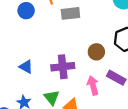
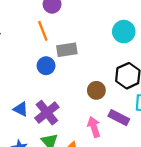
blue circle: (26, 11) -> (46, 66), moved
purple cross: (63, 67) -> (47, 113), moved, turned -30

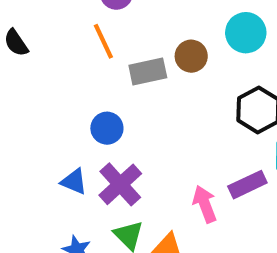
blue circle: (46, 66) -> (107, 128), moved
brown circle: (96, 90) -> (191, 56), moved
purple rectangle: (119, 118) -> (247, 185), turned -48

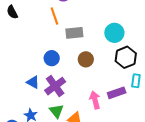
cyan circle: (246, 33) -> (114, 33), moved
brown circle: (191, 56) -> (86, 59), moved

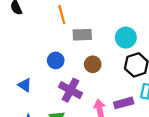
blue triangle: (33, 82) -> (25, 85), moved
purple cross: (55, 86) -> (70, 90), moved, turned -30

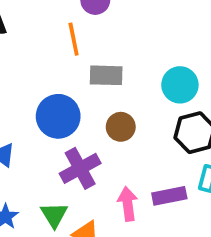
blue circle: (56, 60) -> (58, 116), size x1.5
purple cross: (70, 90) -> (80, 168), turned 30

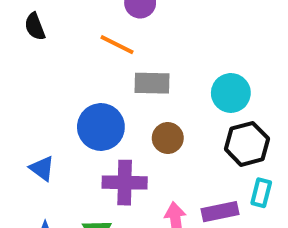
orange line: (74, 39) -> (117, 45), turned -52
purple cross: (80, 168) -> (125, 183), turned 30

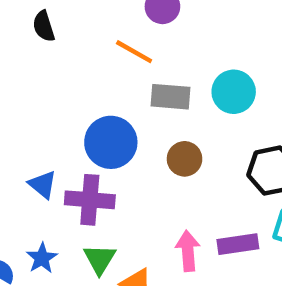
cyan circle: (231, 93) -> (234, 92), moved
purple cross: (125, 183) -> (90, 200), moved

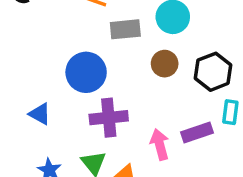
brown circle: (185, 159) -> (165, 64), moved
purple cross: (90, 200) -> (109, 118), moved

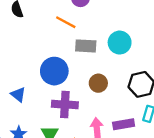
brown circle: (165, 64) -> (98, 83), moved

